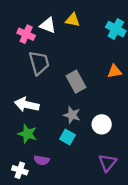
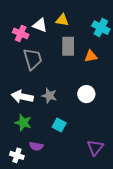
orange triangle: (115, 71) -> (91, 56), moved
gray rectangle: (76, 82) -> (68, 46), moved, turned 30
gray star: (72, 115) -> (49, 96), moved
white circle: (102, 124) -> (86, 94), moved

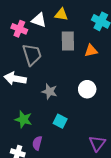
white arrow: (22, 97) -> (15, 79), moved
purple semicircle: (36, 146) -> (37, 143), turned 96

